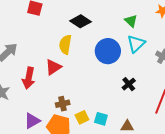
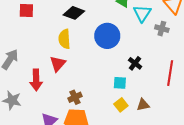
cyan triangle: (136, 44) -> (142, 13), moved
yellow square: (82, 117) -> (121, 105), moved
cyan square: (101, 119) -> (120, 83), moved

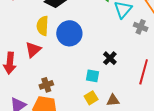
blue circle: (107, 36) -> (69, 33), moved

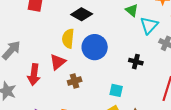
black cross: (110, 58) -> (136, 62), moved, turned -32
brown cross: (46, 85) -> (75, 81), moved

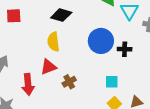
blue circle: (95, 47) -> (101, 41), moved
red triangle: (58, 62) -> (48, 67), turned 30

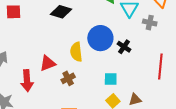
yellow semicircle: (53, 42) -> (76, 52), moved
black cross: (125, 49) -> (124, 47), turned 32

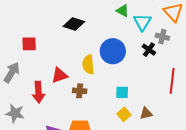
red square: (14, 12) -> (29, 44), moved
black cross: (124, 47) -> (149, 50), moved
brown cross: (68, 78) -> (80, 91), turned 32

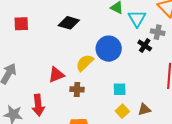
red square: (29, 44) -> (21, 24), moved
yellow semicircle: (88, 64) -> (85, 63), turned 54
red arrow: (38, 92) -> (38, 105), moved

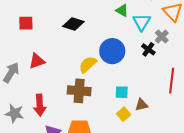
gray cross: (158, 32) -> (162, 37), turned 32
red triangle: (56, 75) -> (37, 61), moved
brown cross: (77, 89) -> (79, 91), size x1.6
brown triangle: (144, 109) -> (142, 105), moved

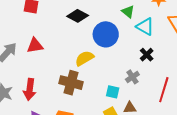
cyan triangle: (142, 22) -> (145, 27), turned -42
gray cross: (162, 37) -> (132, 77), moved
blue circle: (112, 51) -> (106, 34), moved

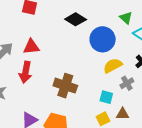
yellow semicircle: (84, 58) -> (113, 66), moved
red arrow: (30, 89) -> (26, 72), moved

